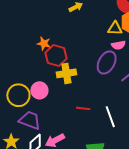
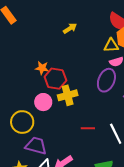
pink circle: (39, 90) -> (43, 102), moved

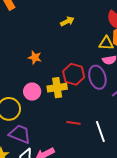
red hexagon: (55, 79) -> (74, 74), moved
purple ellipse: (106, 80) -> (97, 77), turned -45

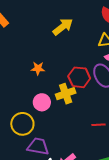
yellow arrow: (67, 21) -> (63, 27), size x1.5
red line: (73, 123) -> (98, 125), moved

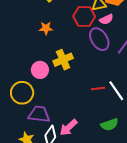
orange star: (38, 68) -> (46, 28), moved
red hexagon: (79, 77) -> (84, 16), moved

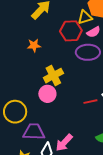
purple ellipse: (99, 39) -> (88, 52), turned -55
pink circle: (40, 70) -> (47, 94), moved

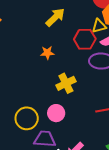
pink circle: (47, 94) -> (56, 113), moved

